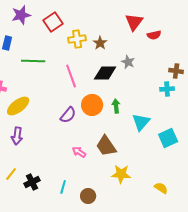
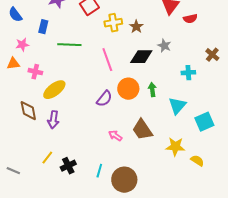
brown cross: (176, 71) -> (212, 55), turned 32
cyan cross: (167, 89) -> (188, 73), moved
yellow star: (121, 174) -> (175, 147), moved
yellow semicircle: (161, 188) -> (197, 161), moved
brown circle: (88, 196) -> (124, 180), size x1.6

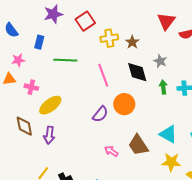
black diamond: (141, 57) -> (137, 72), turned 75
green arrow: (152, 90) -> (163, 87), moved
cyan triangle: (177, 106) -> (168, 134), moved, turned -42

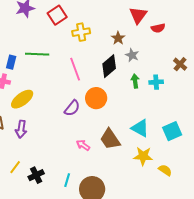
blue rectangle: (39, 42) -> (11, 62), moved
brown star: (132, 42) -> (118, 38), moved
black diamond: (137, 72) -> (109, 66), turned 65

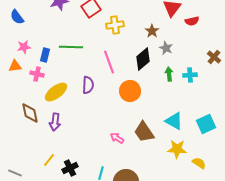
purple semicircle: (72, 108) -> (88, 85), moved, turned -36

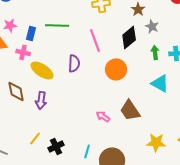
yellow ellipse: (56, 92) -> (42, 70), turned 70
cyan triangle: (174, 121) -> (160, 83), moved
yellow star: (177, 149) -> (156, 142), moved

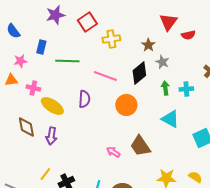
blue rectangle: (31, 33) -> (41, 47), moved
pink line: (95, 40) -> (105, 76), turned -50

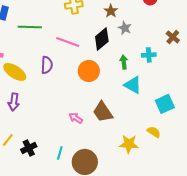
green arrow: (165, 88) -> (124, 62), moved
yellow semicircle: (195, 177) -> (154, 132), moved

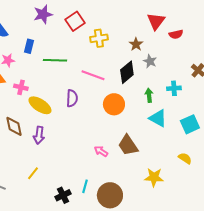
cyan square: (165, 104) -> (190, 124), moved
yellow semicircle: (154, 132) -> (185, 158), moved
black cross: (29, 148) -> (63, 195), moved

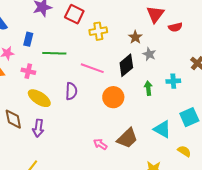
red square: (75, 21) -> (74, 14), turned -30
pink cross: (21, 87) -> (28, 71), moved
cyan triangle: (158, 118) -> (162, 129), moved
brown trapezoid: (128, 145) -> (127, 138), turned -100

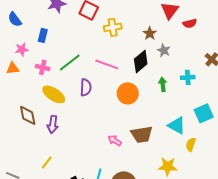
green line: (54, 53) -> (70, 62), moved, turned -40
brown trapezoid: (127, 138) -> (142, 134), turned 35
yellow semicircle: (184, 151) -> (191, 144), moved, turned -104

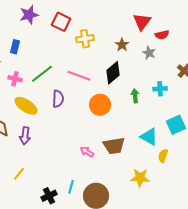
gray star: (164, 50) -> (149, 53), moved

